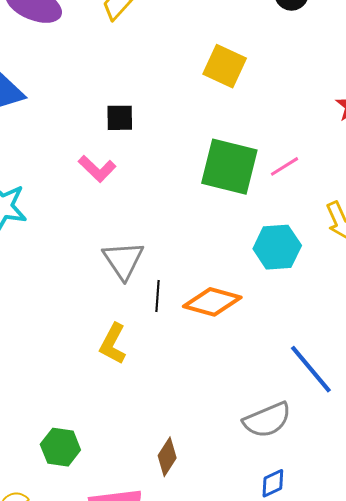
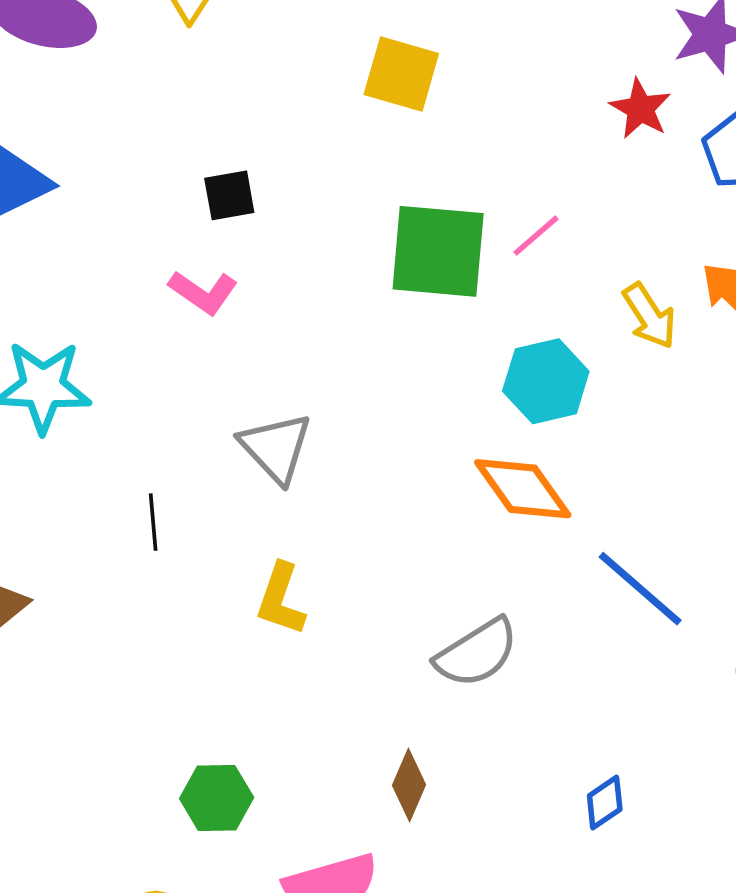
black line: (157, 296) -> (153, 522), moved
orange diamond: (212, 302) -> (523, 489), moved, turned 48
gray semicircle: (267, 420) -> (477, 653), moved

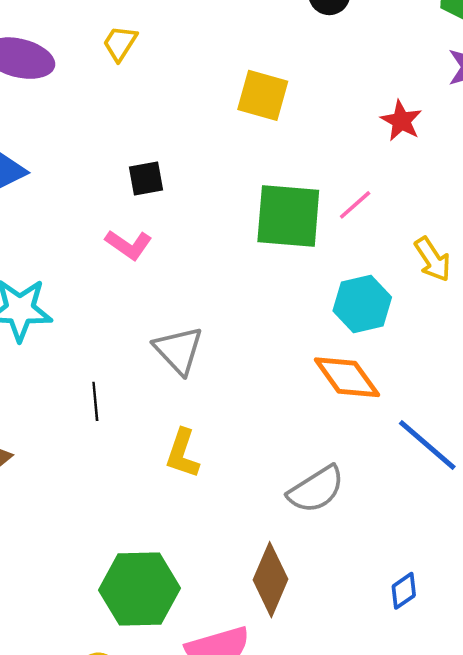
red star: (640, 109) -> (401, 121), moved
brown diamond: (409, 785) -> (270, 580), size x1.5
green hexagon: (217, 798) -> (139, 589), size x1.6

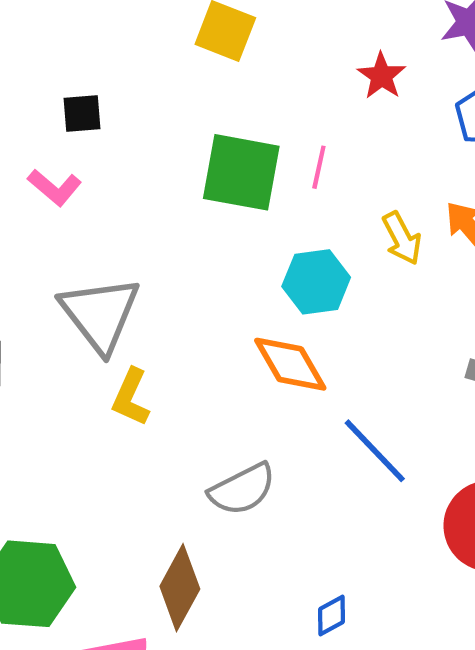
pink line: (355, 205) -> (319, 167), turned -42
gray triangle: (179, 350) -> (100, 314), size x1.4
yellow L-shape: (183, 453) -> (131, 397), moved

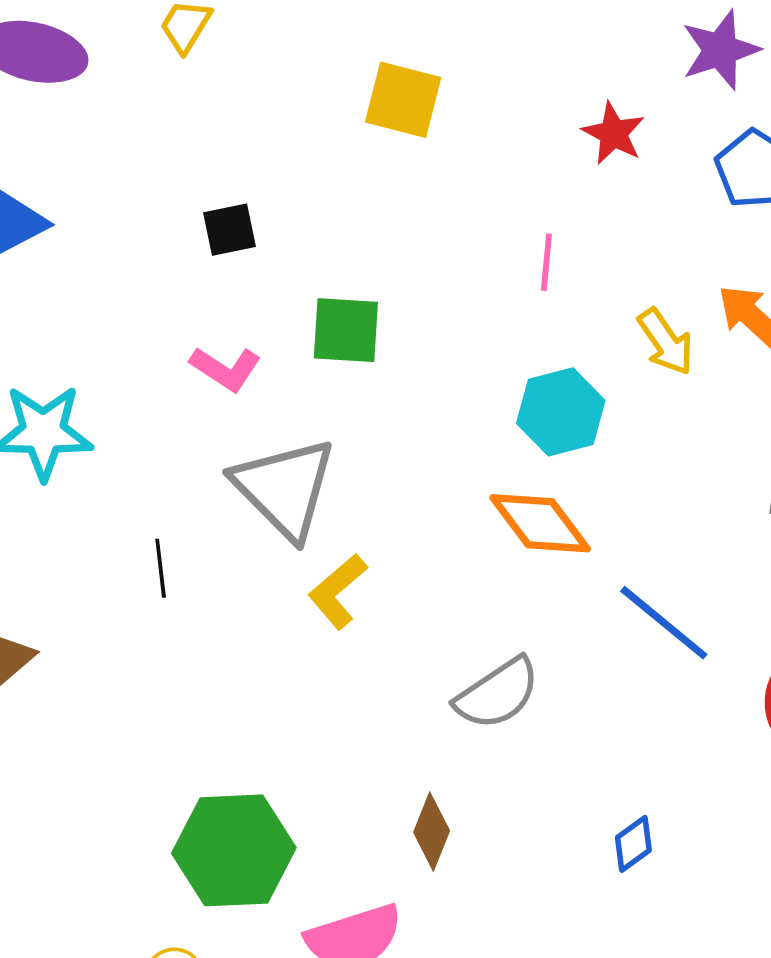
green square: (241, 172) -> (346, 330), moved, size x0.7
pink L-shape: (55, 187) -> (226, 369), moved
yellow L-shape: (131, 397) -> (338, 591), turned 32
brown diamond: (180, 588) -> (432, 832), size x0.7

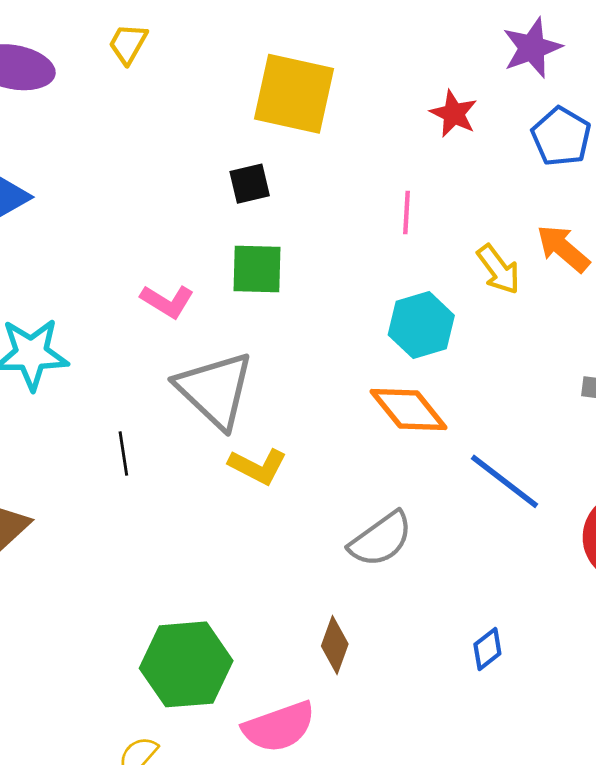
yellow square: (403, 100) -> (294, 94), size x1.4
black square: (230, 230) -> (250, 184), moved
yellow L-shape: (338, 591) -> (258, 466), turned -110

